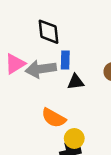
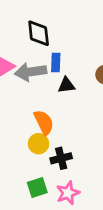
orange semicircle: (54, 118) -> (44, 122), turned -145
yellow circle: (74, 138) -> (39, 144), moved

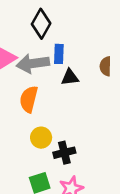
black diamond: (39, 33) -> (41, 24), turned 36
orange semicircle: (44, 122) -> (29, 99), moved, turned -140

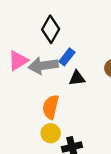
blue rectangle: (59, 54) -> (67, 57), turned 36
orange semicircle: (29, 99) -> (51, 107), moved

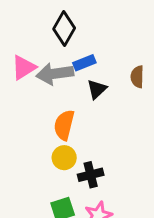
blue rectangle: (67, 57) -> (84, 63), turned 30
black triangle: (77, 78) -> (97, 89), turned -36

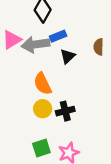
orange semicircle: (64, 125) -> (43, 84), turned -40
black cross: (91, 175) -> (65, 111), moved

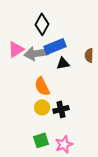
blue rectangle: (58, 36) -> (55, 46), size x1.5
black triangle: (68, 56) -> (63, 63), turned 32

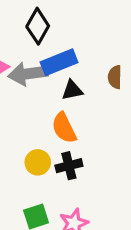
orange semicircle: (42, 86) -> (64, 128), moved

